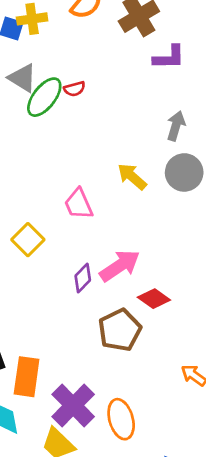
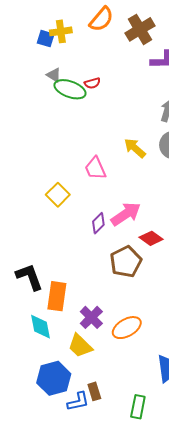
gray triangle: (22, 78) -> (54, 75), size x0.7
green ellipse: (44, 97) -> (70, 89), turned 72
purple cross: (73, 405) -> (91, 317), size x0.7
orange ellipse: (121, 419) -> (127, 328), turned 76

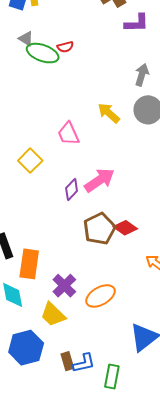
red diamond: (151, 238) -> (125, 228), moved
blue L-shape: (78, 402) -> (84, 363), moved

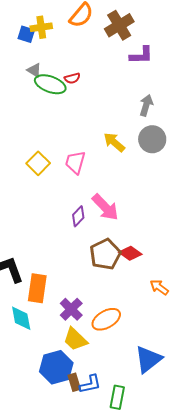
pink trapezoid: (68, 134) -> (75, 162), turned 40
yellow square: (30, 161) -> (38, 163), moved
pink arrow: (99, 180) -> (105, 207), turned 80
yellow trapezoid: (53, 315) -> (75, 339), moved
blue hexagon: (26, 348) -> (56, 367), moved

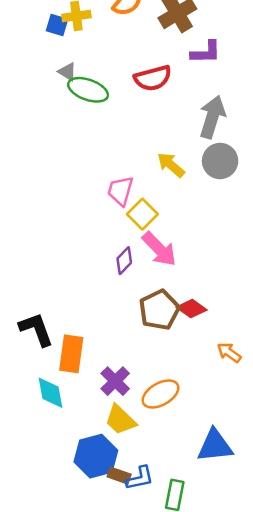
red semicircle: (72, 78) -> (153, 78), moved, size x1.8
gray arrow: (146, 105) -> (212, 117), size x1.5
yellow square: (38, 163) -> (142, 214), moved
blue triangle: (148, 359) -> (215, 446), turned 32
brown rectangle: (74, 382) -> (119, 476), turned -54

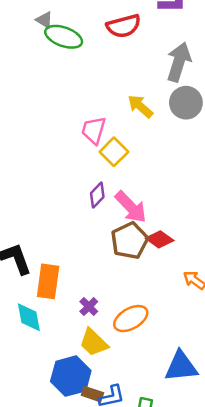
pink arrow: (159, 249) -> (131, 207), moved
purple cross: (115, 381) -> (89, 307), size x0.7

